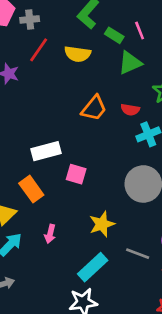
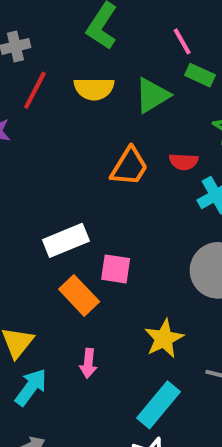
green rectangle: (114, 35) -> (200, 75), moved
green triangle: (130, 63) -> (152, 95), moved
orange rectangle: (31, 189) -> (79, 295), moved

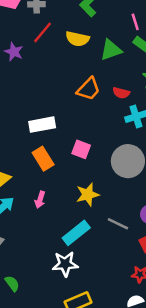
pink square: (116, 269) -> (81, 149), moved

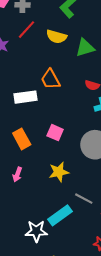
orange trapezoid: (89, 89) -> (50, 79), moved, turned 105
white rectangle: (42, 125) -> (26, 97), moved
cyan rectangle: (76, 233) -> (60, 215), moved

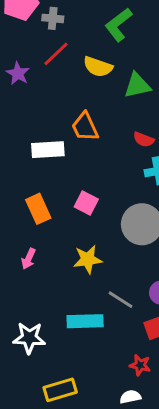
cyan rectangle: (60, 215) -> (85, 321), turned 30
white star: (36, 231) -> (29, 338), moved

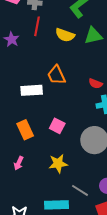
red line: (56, 54) -> (37, 26), turned -36
green triangle: (137, 85) -> (93, 36), moved

